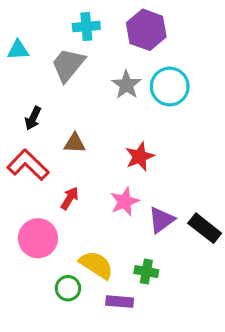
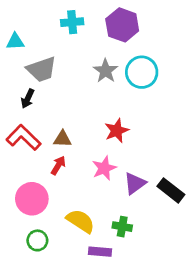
gray trapezoid: (68, 65) -> (42, 69), moved, turned -148
brown triangle: (75, 143) -> (62, 139), moved
green circle: (68, 288) -> (37, 240), moved

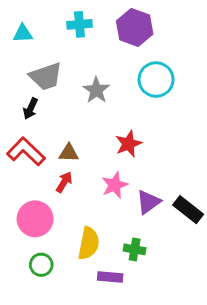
cyan triangle: (15, 42) -> (23, 34), moved
gray star: (106, 71) -> (96, 90), moved
yellow semicircle: (81, 221) -> (89, 243), turned 68

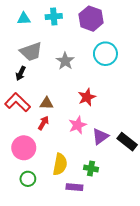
cyan triangle: (23, 34) -> (24, 19), moved

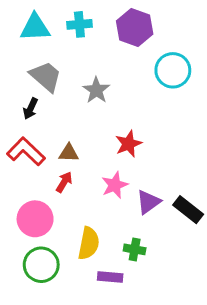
cyan triangle: (24, 19) -> (35, 27), size x1.5
gray trapezoid: (31, 52) -> (46, 76), turned -120
cyan circle: (105, 54) -> (173, 70), moved
green circle: (28, 179) -> (41, 265), size x1.5

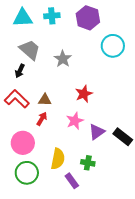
purple rectangle: (110, 277) -> (72, 181), turned 49

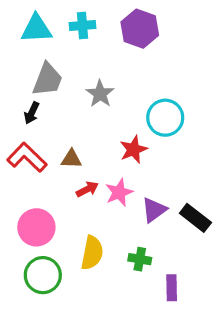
cyan circle: (113, 46) -> (165, 118), moved
gray trapezoid: (30, 50) -> (48, 80), turned 70
red arrow: (42, 119) -> (87, 189), moved, turned 32
purple rectangle: (72, 181) -> (172, 288), moved, turned 35

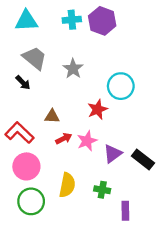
cyan cross: (83, 25) -> (72, 20), moved
gray trapezoid: (48, 80) -> (35, 58), turned -72
black arrow: (32, 113) -> (23, 83), turned -70
red L-shape: (27, 157) -> (19, 133), moved

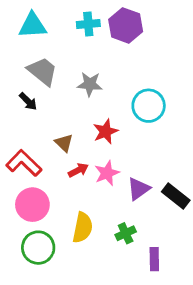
gray star: (73, 69) -> (90, 84), turned -30
red star: (97, 109) -> (106, 131), moved
brown triangle: (52, 116) -> (64, 143), turned 42
green cross: (102, 190) -> (126, 233), turned -35

